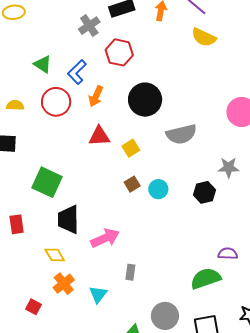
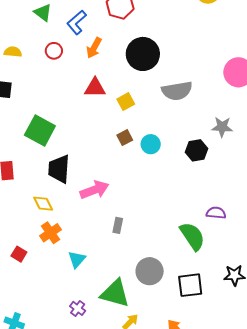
red circle: (56, 102) -> (54, 51), size x0.6
green semicircle: (206, 278) -> (192, 236), turned 72
cyan triangle: (98, 294) -> (77, 259), moved

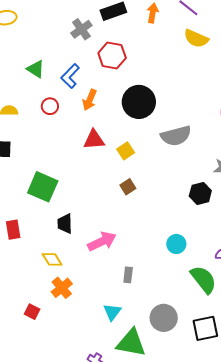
cyan circle: (151, 144) -> (176, 244), moved
black trapezoid: (59, 169) -> (65, 224), size x0.7
cyan triangle: (77, 259) -> (112, 312), moved

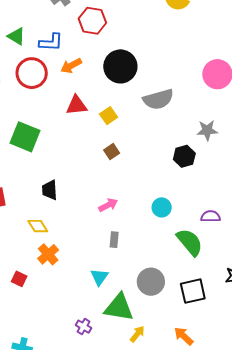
blue L-shape: (70, 76) -> (51, 42), turned -130
orange arrow: (90, 100) -> (71, 66), turned 40
red circle: (50, 106) -> (32, 73), size x1.8
green square: (43, 187) -> (25, 137), moved
pink arrow: (102, 241) -> (108, 205), moved, size x0.7

